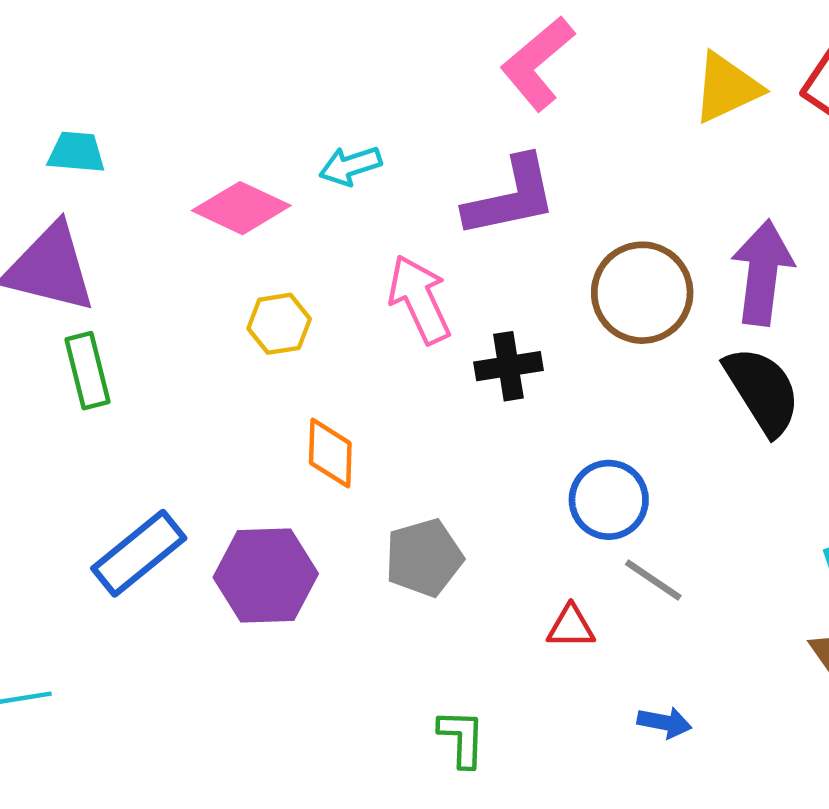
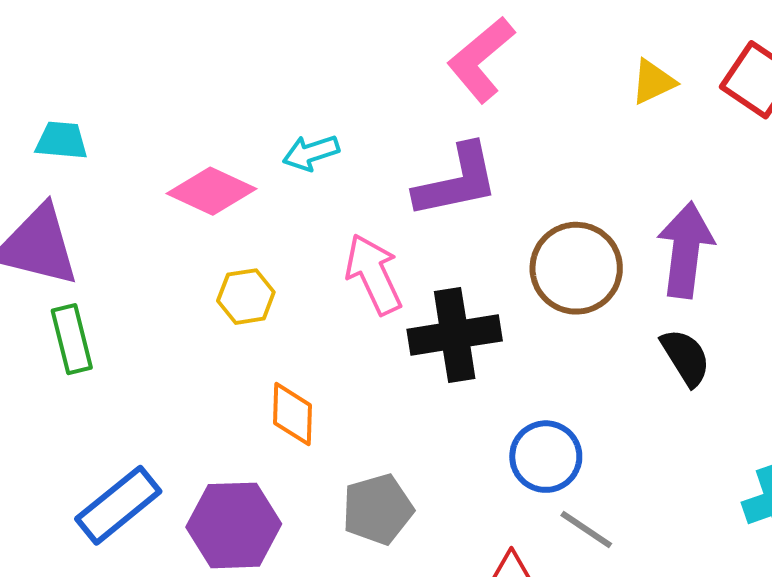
yellow triangle: (727, 88) -> (653, 82), size x0.7
black cross: (508, 366) -> (455, 335), size x1.5
black semicircle: (762, 391) -> (686, 357), size x0.7

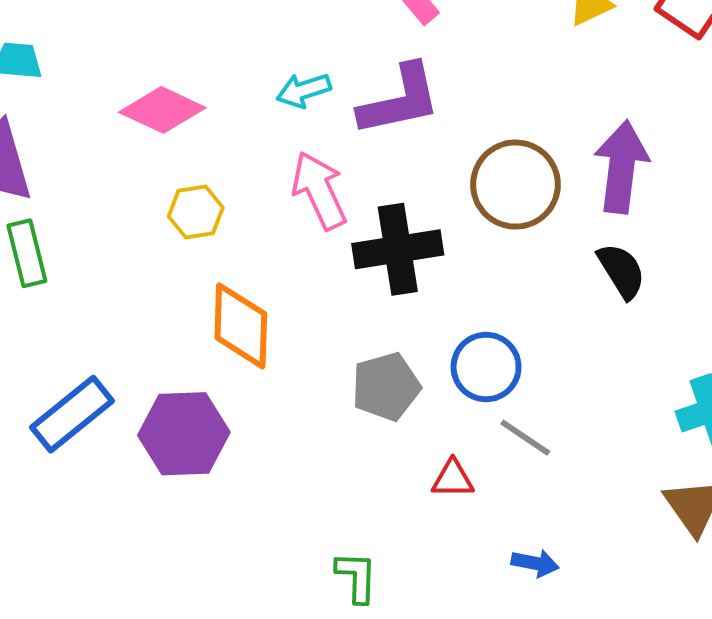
cyan arrow: (311, 153) -> (304, 90), moved
orange diamond: (293, 414) -> (241, 326), size x1.4
gray pentagon: (378, 509) -> (386, 387), moved

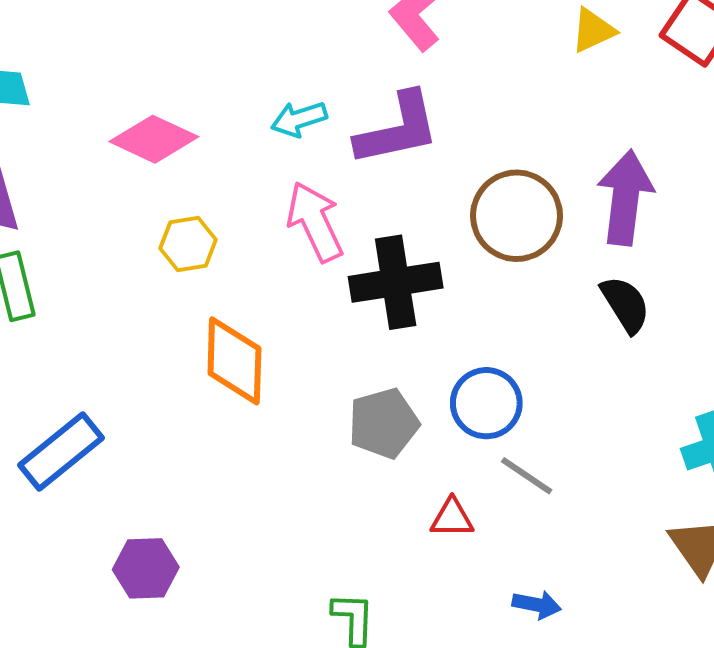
purple hexagon: (184, 434) -> (146, 568), moved, size x0.7

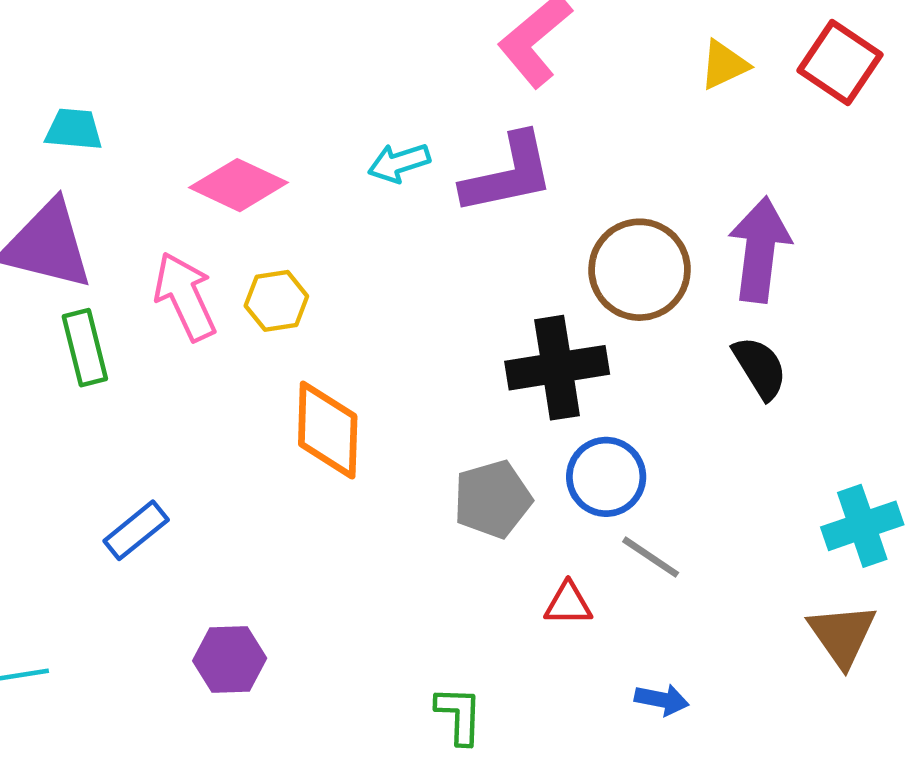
pink arrow: (315, 222) -> (185, 296), moved
black cross: (396, 282) -> (557, 368), moved
blue rectangle: (61, 452) -> (136, 530), size x0.7

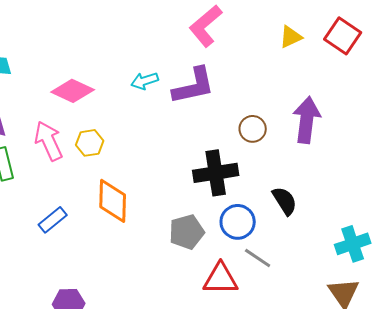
brown circle: (639, 270) -> (253, 129), size x0.6
black semicircle: (760, 368) -> (285, 201), moved
blue rectangle: (136, 530) -> (53, 220), moved
red triangle: (568, 604) -> (221, 279), size x1.6

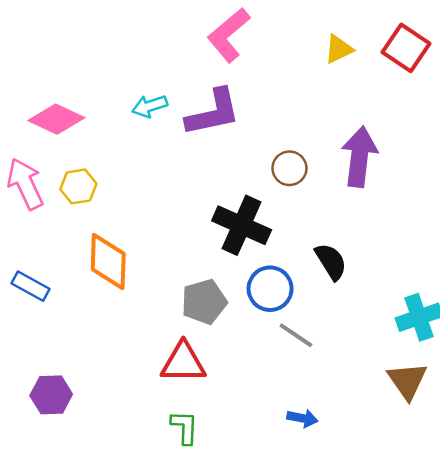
black cross: (216, 173) -> (242, 225), turned 33
blue rectangle: (53, 220) -> (30, 286), turned 68
red triangle: (221, 279) -> (183, 363), moved

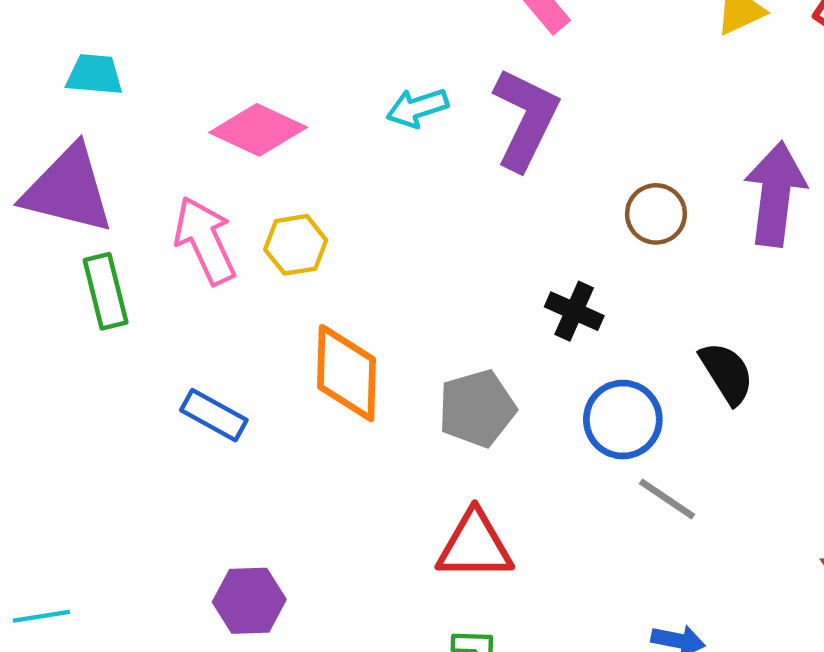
purple L-shape: (213, 113) -> (526, 119), turned -52
black cross: (242, 225) -> (574, 311), size x0.6
gray pentagon: (204, 302) -> (477, 408), moved

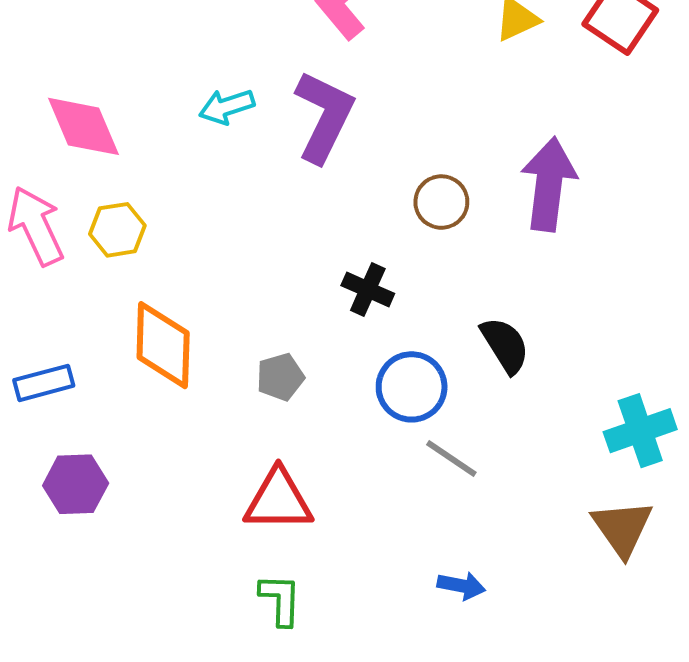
pink diamond: (258, 130) -> (84, 126), turned 42
gray pentagon: (477, 408) -> (280, 377), size x0.7
blue rectangle: (214, 415) -> (44, 383), turned -44
purple hexagon: (249, 601) -> (76, 484), moved

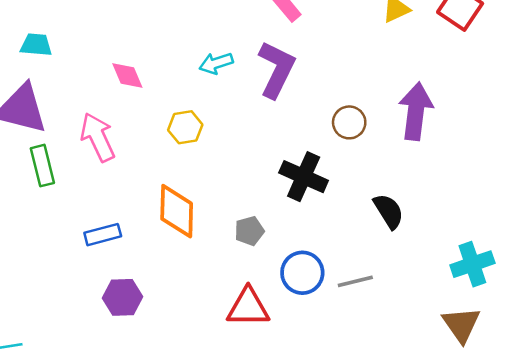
pink diamond: (84, 126) -> (127, 76), size x0.7
yellow hexagon: (117, 230) -> (185, 127), moved
black cross: (368, 289) -> (304, 177), size x1.5
blue circle: (412, 387) -> (302, 273), moved
gray line: (451, 458) -> (355, 281), turned -48

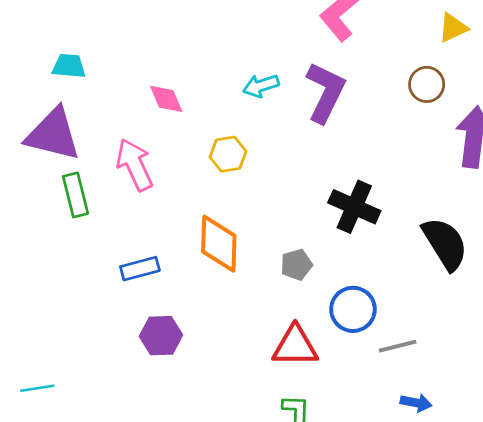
brown circle: (349, 122) -> (427, 84), moved
black semicircle: (389, 211) -> (445, 244), size x1.4
gray line: (355, 281) -> (398, 346), moved

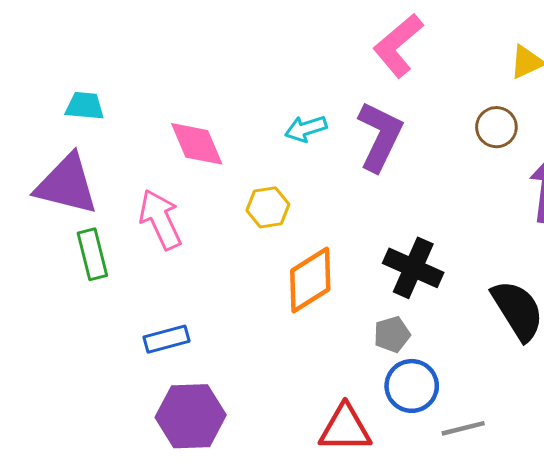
pink diamond: (166, 99) -> (197, 144), size x1.4
orange diamond: (219, 244) -> (310, 280), moved, turned 56
gray pentagon: (296, 265) -> (392, 334), moved
purple hexagon: (161, 336) -> (191, 416), size x1.4

